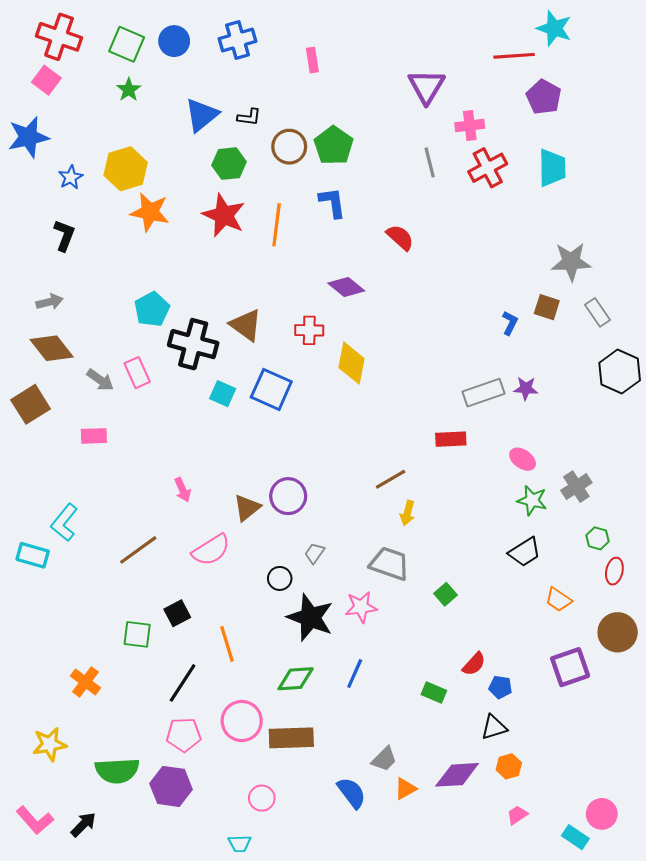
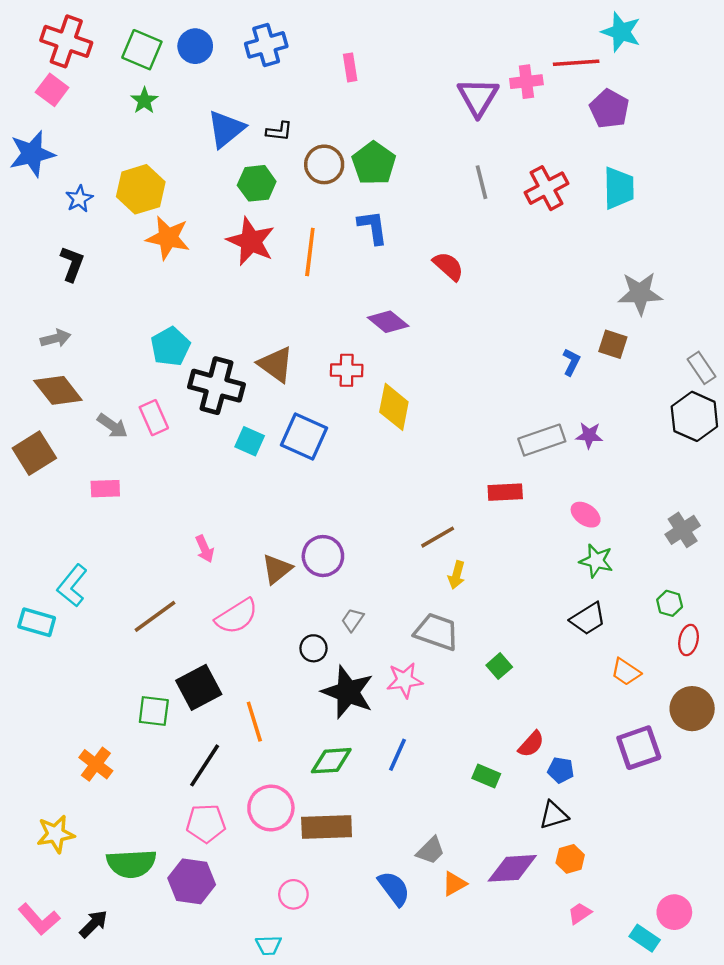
pink cross: (470, 126) -> (526, 82), moved
gray rectangle: (598, 312) -> (702, 368), moved
gray cross: (576, 487) -> (683, 530), moved
black square: (177, 613) -> (199, 687), size x1.5

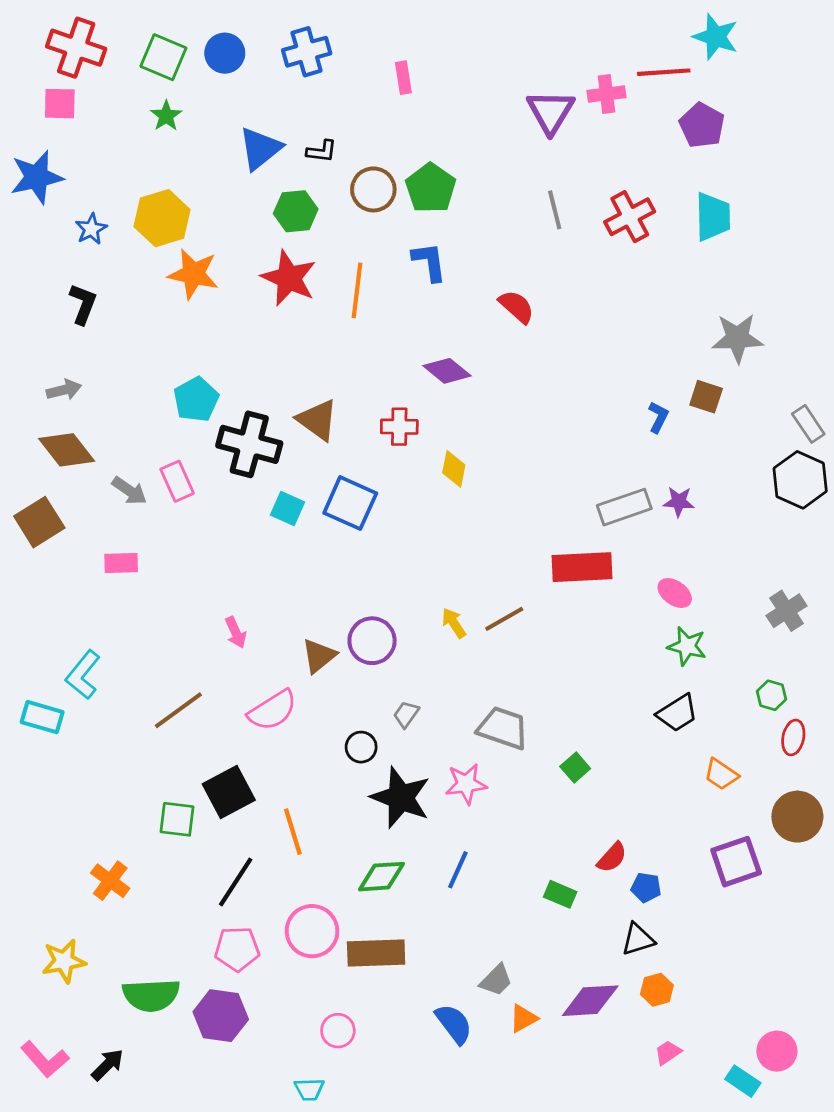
pink square: (52, 90) -> (60, 104), turned -36
yellow diamond: (394, 407) -> (454, 469), size x0.7
red rectangle: (505, 492) -> (582, 567), size x1.5
yellow arrow: (457, 575) -> (454, 623), moved, turned 132

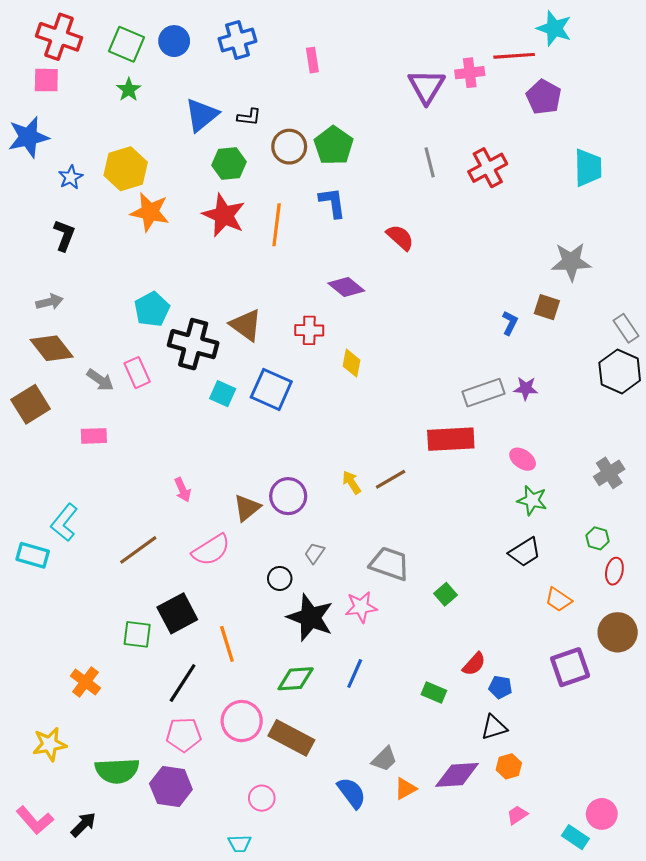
cyan trapezoid: (713, 217) -> (588, 168), moved
brown rectangle: (376, 953) -> (291, 738), turned 30

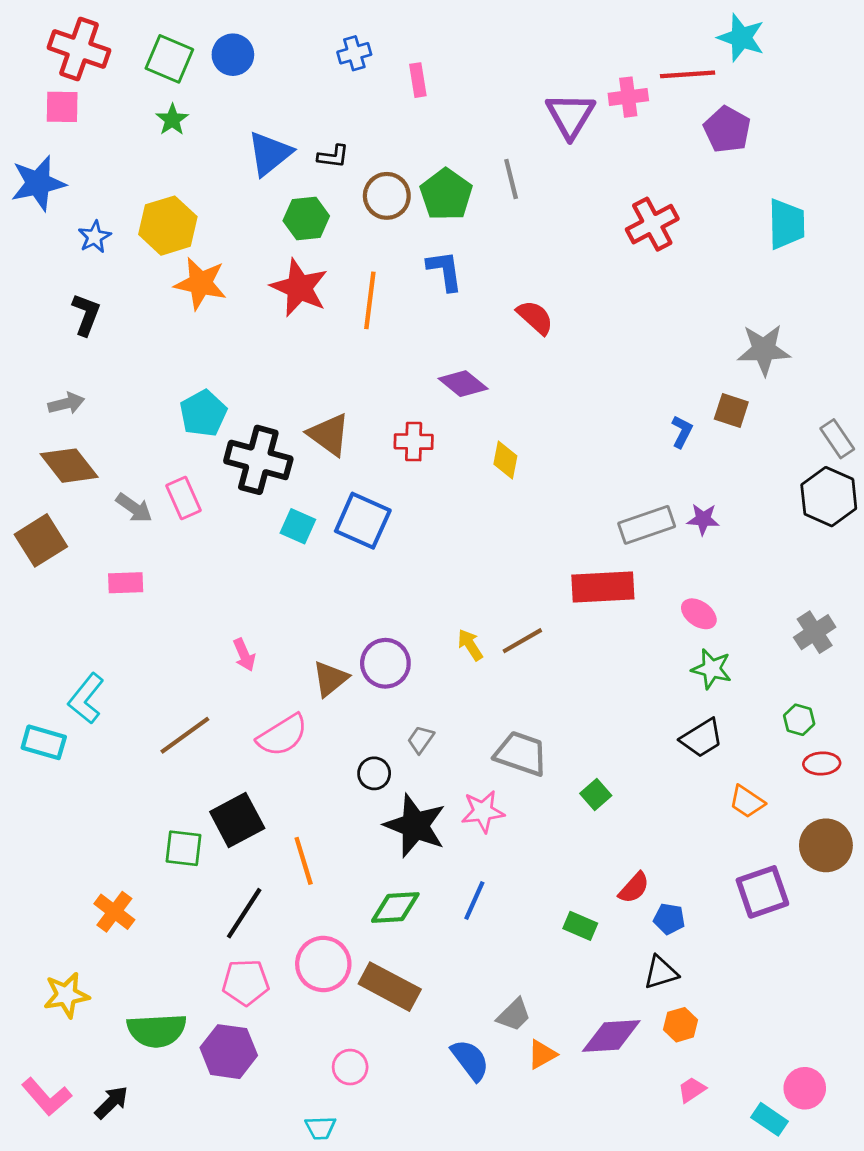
blue cross: (237, 40) -> (354, 53), moved, size x0.7
gray line: (430, 162) -> (511, 179), moved
yellow diamond: (352, 363) -> (505, 460), moved
red ellipse: (614, 571) -> (822, 763), turned 75

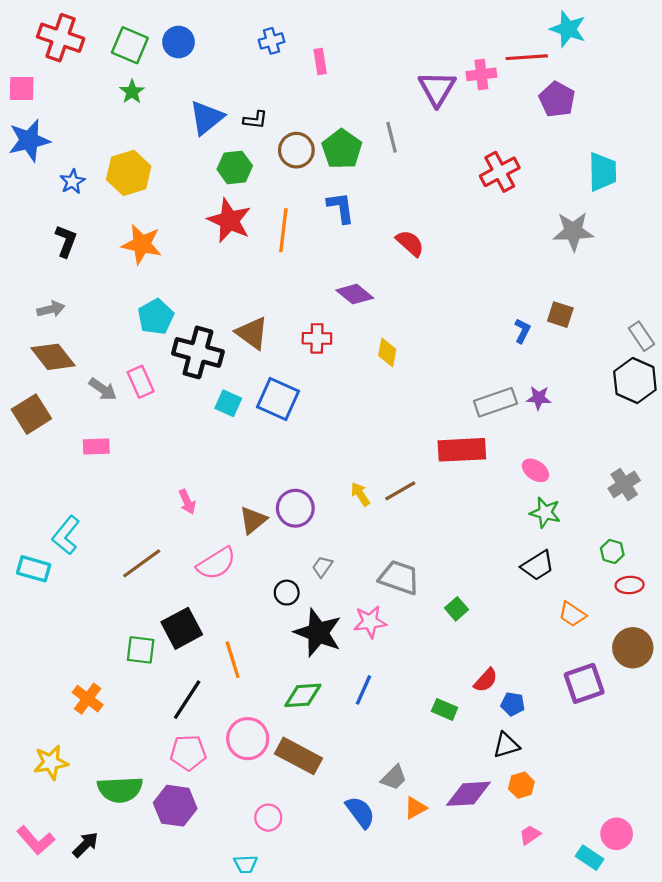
pink square: (62, 107) -> (22, 89), moved
orange star: (200, 283) -> (142, 244), moved
gray star: (764, 350) -> (573, 231), moved

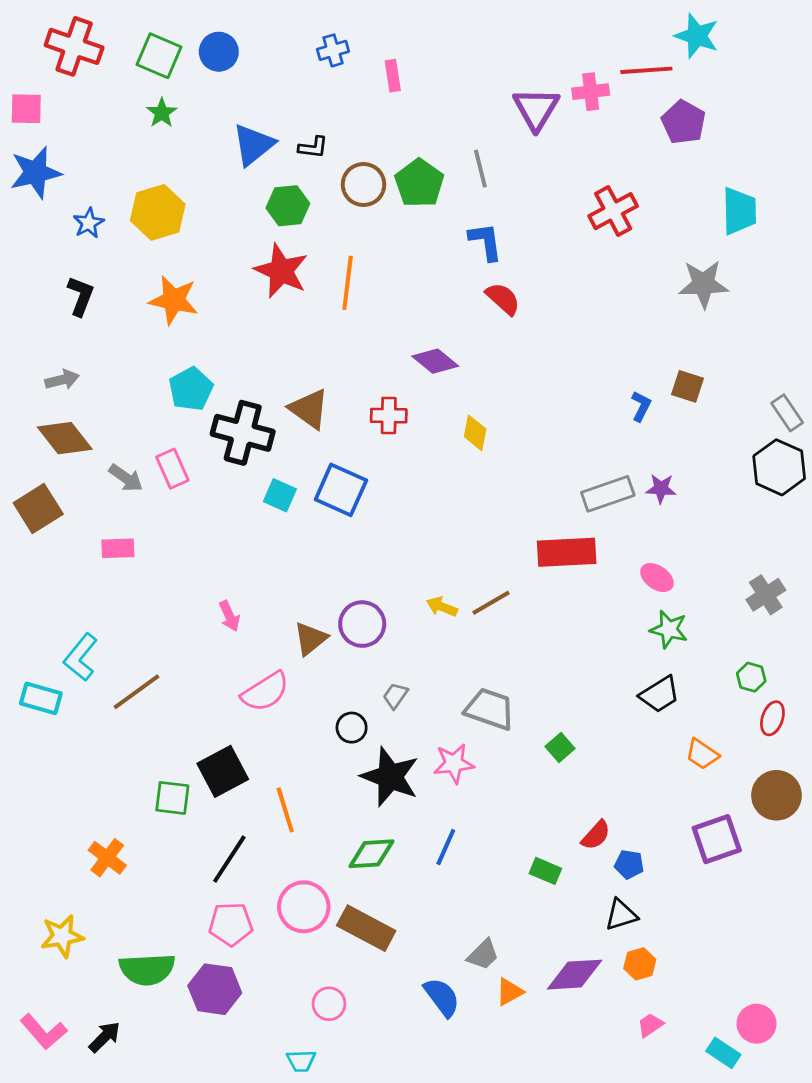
blue L-shape: (341, 208) -> (486, 242), moved
yellow arrow: (360, 494) -> (442, 607), turned -35
brown line: (142, 563) -> (136, 692), moved
red ellipse: (630, 585) -> (772, 718), turned -68

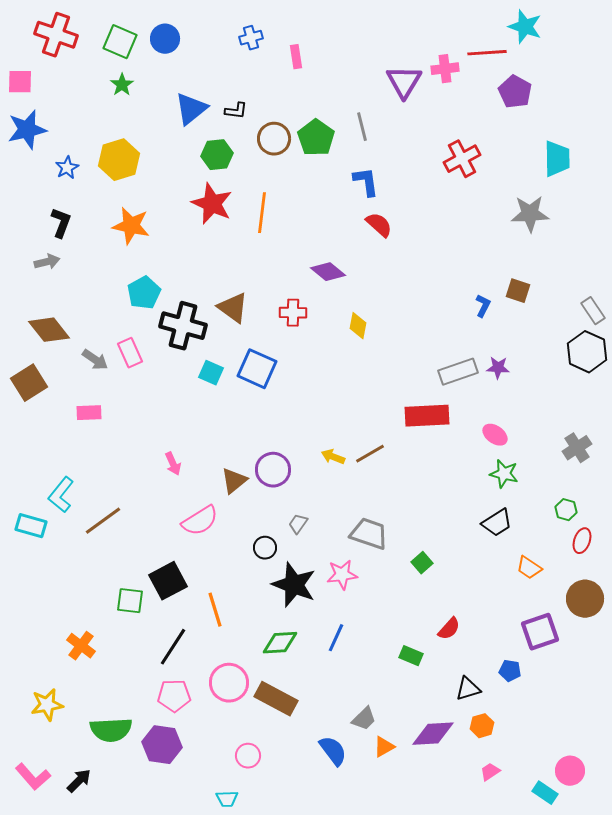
gray arrow: (62, 380) -> (47, 262), moved
blue pentagon: (629, 864) -> (510, 671), moved

